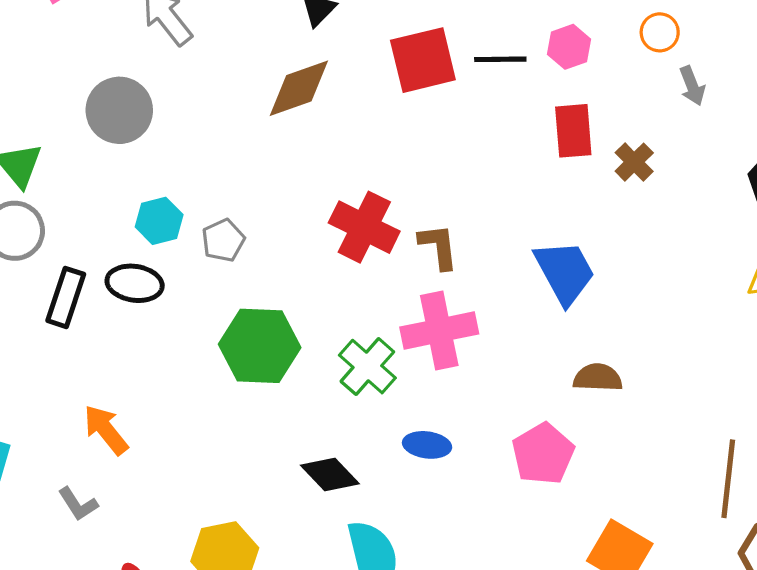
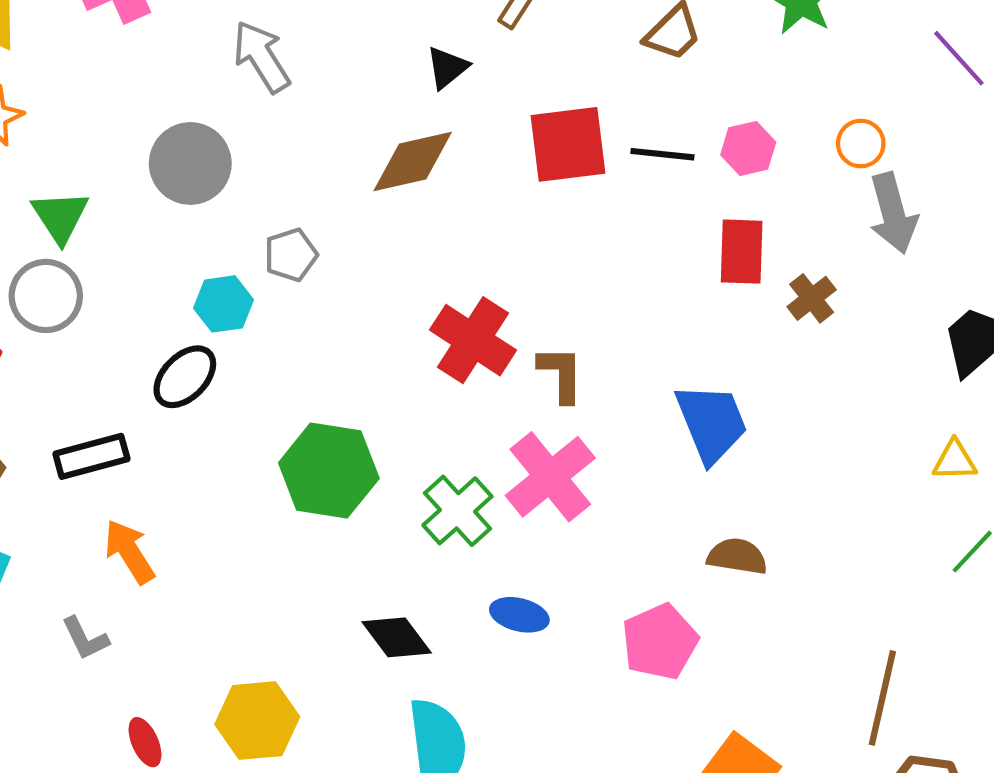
gray arrow: (692, 86) -> (893, 213), size x1.6
gray pentagon: (223, 240) -> (291, 255), moved
black ellipse: (135, 283) -> (185, 377), turned -60
black rectangle: (66, 297) -> (91, 456), moved, turned 50
pink cross: (439, 331) -> (550, 477), turned -34

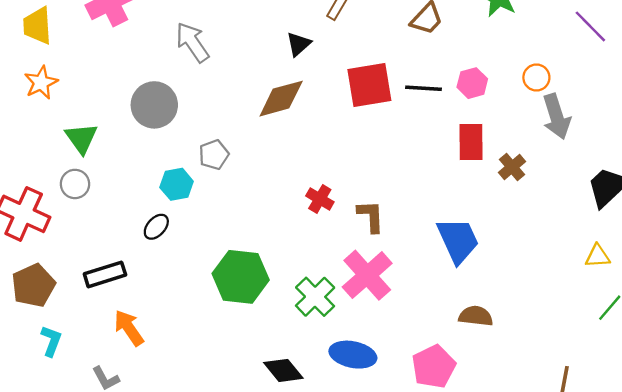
gray circle: (46, 296) -> (75, 184), size x0.7
red cross: (473, 340) -> (320, 199), size x0.6
black ellipse: (185, 377) -> (156, 227), size x0.7
blue ellipse: (519, 615) -> (353, 355), size x1.4

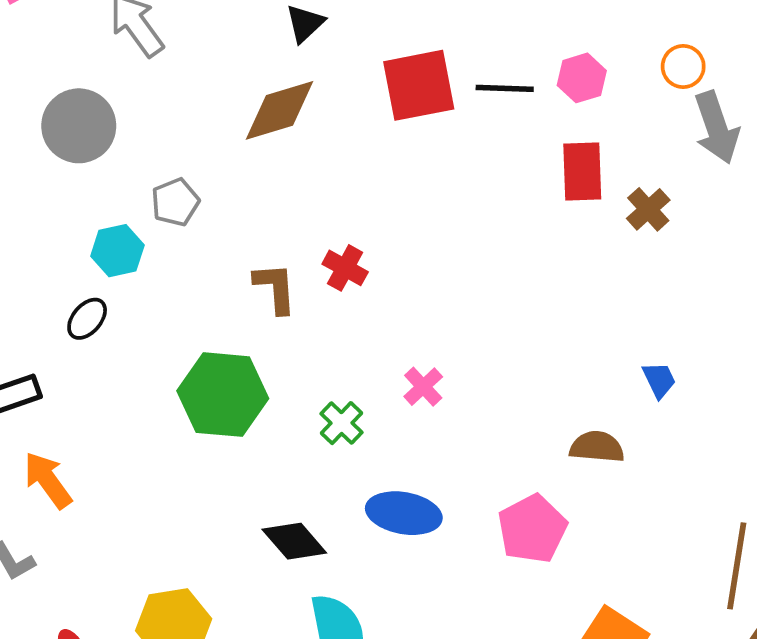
brown L-shape: (371, 216) -> (275, 288), moved
blue trapezoid: (458, 240) -> (659, 380), moved, size x0.5
pink cross: (367, 275) -> (423, 387), size x0.5
green cross: (315, 297) -> (341, 423), size x0.7

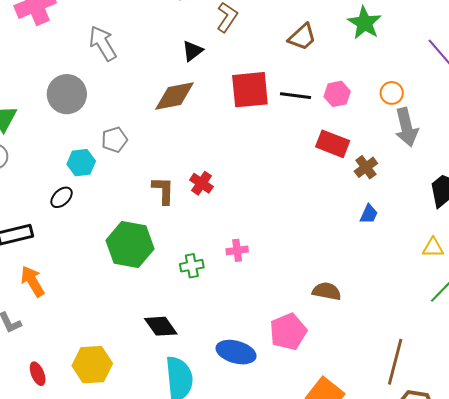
red rectangle: (582, 171) -> (333, 144), turned -72
blue trapezoid: (659, 380) -> (369, 214), moved, turned 45
pink cross: (423, 387) -> (237, 250), turned 30
green cross: (341, 423) -> (192, 266), turned 30
blue ellipse: (404, 513) -> (236, 352), moved

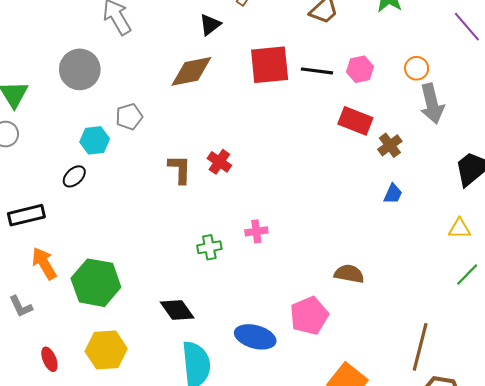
green hexagon: (130, 245) -> (96, 283), moved

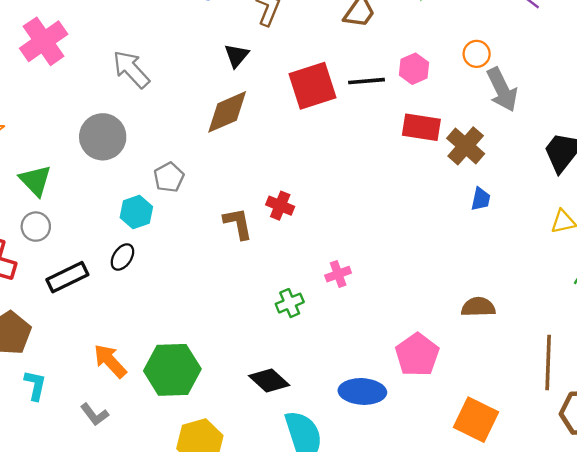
brown cross: (390, 145) -> (466, 146), size x1.4
black rectangle: (26, 215) -> (67, 277), moved
brown semicircle: (349, 274) -> (478, 307), moved

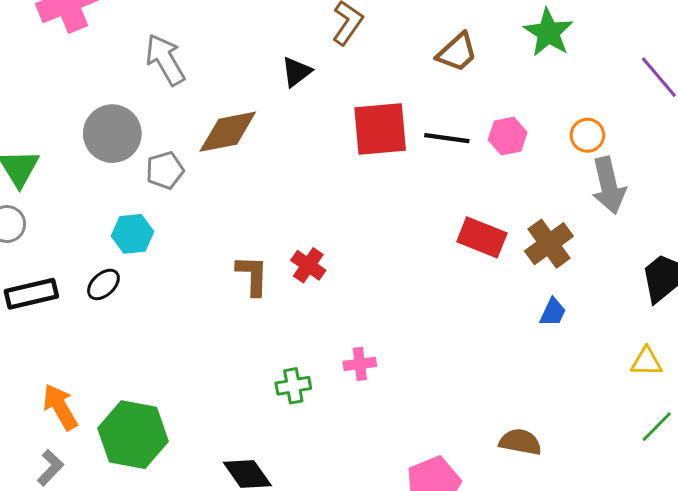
brown diamond: (227, 112) -> (228, 132), moved
red rectangle: (421, 127) -> (482, 237), moved
gray pentagon: (169, 177) -> (165, 170), moved
gray L-shape: (95, 414) -> (50, 468), moved, turned -112

